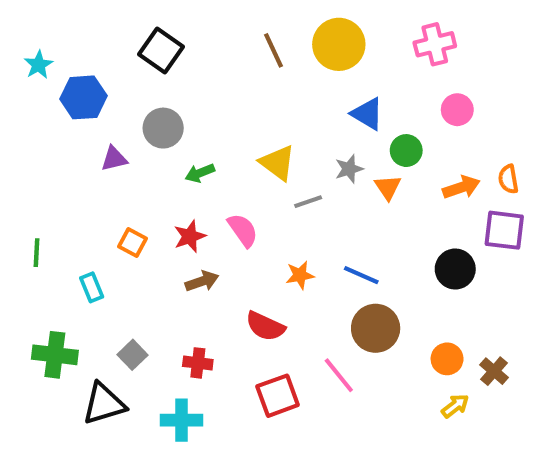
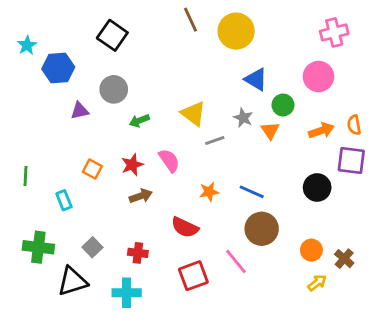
pink cross: (435, 44) -> (334, 32), moved
brown line: (273, 50) -> (191, 20), moved
pink circle: (457, 110) -> (319, 77), size x1.4
gray star: (349, 169) -> (243, 118), turned -30

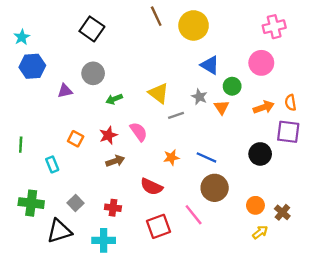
blue hexagon: (58, 68) -> (32, 66), moved

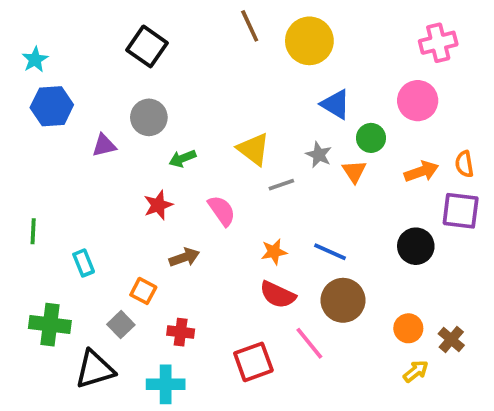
red star: (108, 135) -> (158, 205), moved
orange square: (76, 139) -> (143, 291), moved
red semicircle: (151, 187) -> (278, 295), moved

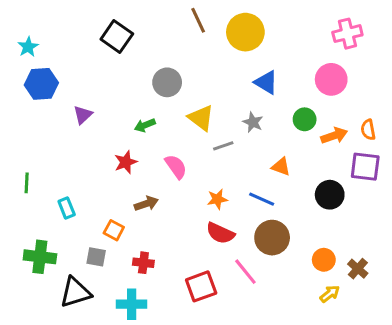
gray circle: (149, 117) -> (167, 82), moved
green circle: (371, 138) -> (305, 119), moved
purple triangle: (104, 145) -> (83, 115), turned -30
orange triangle: (354, 172) -> (281, 167), moved, turned -36
gray square: (121, 325) -> (96, 257), turned -36

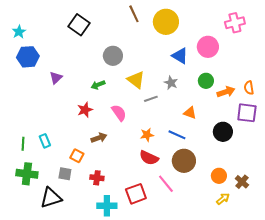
pink circle: (331, 79) -> (208, 47), moved
green line: (27, 183) -> (23, 144), moved
cyan cross: (132, 304) -> (107, 206), moved

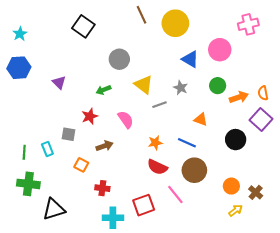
blue hexagon: (28, 57) -> (19, 68), moved
purple triangle: (56, 78) -> (59, 82), turned -32
purple square: (247, 113) -> (261, 119), turned 35
gray square: (65, 174) -> (69, 134), moved

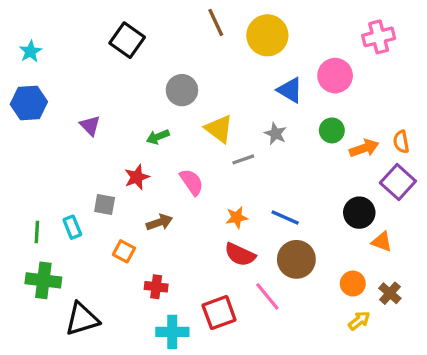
orange triangle: (201, 119) -> (382, 242), moved

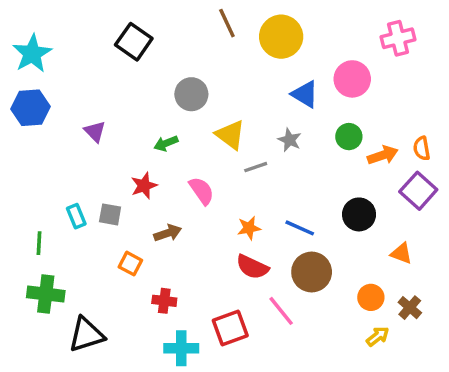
cyan star: (30, 51) -> (32, 54), size x1.6
black circle: (359, 213) -> (359, 214), moved
cyan rectangle: (72, 227) -> (76, 216), moved

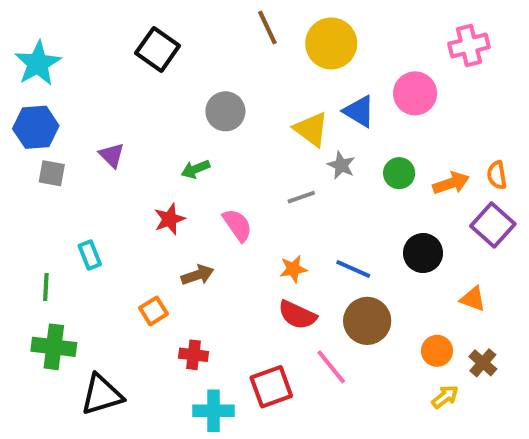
yellow triangle: (230, 135) -> (311, 129), moved
green circle: (349, 137) -> (399, 173), moved
gray square: (110, 214) -> (52, 173), moved
orange square: (130, 264) -> (154, 311), turned 30

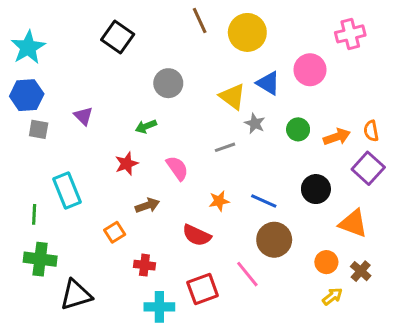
cyan rectangle: (90, 255) -> (67, 191), size x1.6
orange triangle: (473, 299) -> (353, 223), size x1.5
red semicircle: (297, 315) -> (197, 235), moved

